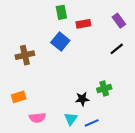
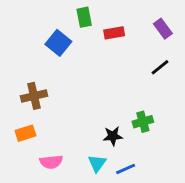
blue square: (60, 42) -> (58, 43), moved
brown cross: (25, 55) -> (34, 96), moved

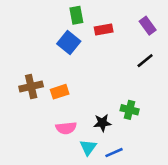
blue square: (58, 43) -> (69, 42), moved
green cross: (143, 122) -> (130, 110), turned 30
orange rectangle: (25, 133) -> (60, 92), moved
pink semicircle: (51, 162) -> (66, 128), moved

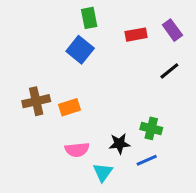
red rectangle: (104, 30) -> (136, 35), moved
blue line: (114, 153) -> (147, 160), moved

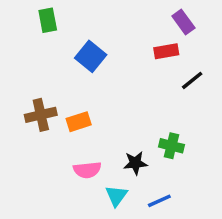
green rectangle: (89, 18) -> (48, 20), moved
purple rectangle: (172, 30) -> (183, 22), moved
red rectangle: (136, 35) -> (166, 51), moved
blue line: (147, 160) -> (159, 201), moved

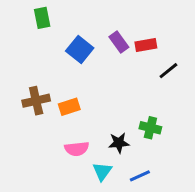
purple rectangle: (183, 22) -> (119, 42), moved

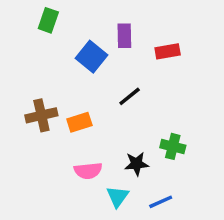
green rectangle: (42, 18) -> (48, 20), turned 30
purple rectangle: (119, 42) -> (124, 36), moved, turned 35
black line: (168, 71) -> (130, 96), moved

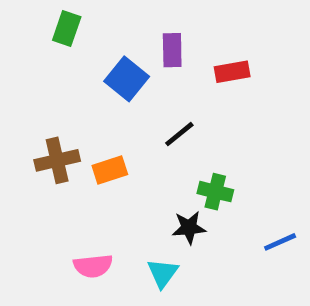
green cross: (173, 146) -> (215, 192), moved
pink semicircle: (88, 171) -> (93, 266), moved
blue line: (161, 202) -> (280, 242), moved

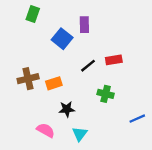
red rectangle: (232, 72) -> (114, 60), moved
black star: (189, 228) -> (67, 109), moved
pink semicircle: (93, 266) -> (46, 130), turned -144

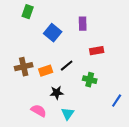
purple rectangle: (84, 25) -> (83, 24), moved
black line: (88, 66) -> (67, 66), moved
blue line: (137, 119) -> (117, 101), turned -32

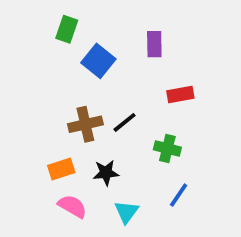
green rectangle: (28, 12) -> (67, 29), moved
brown cross: (24, 67) -> (85, 124), moved
orange rectangle: (46, 71) -> (61, 169), moved
blue line: (117, 101) -> (179, 195), moved

